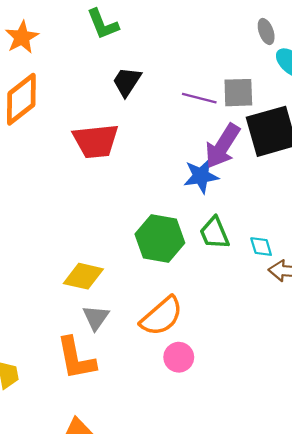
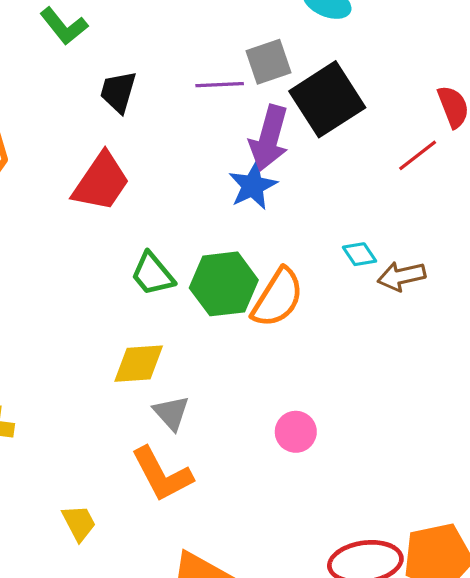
red trapezoid: (96, 141) -> (101, 182), turned -33
green trapezoid: (214, 233) -> (153, 274), moved
orange semicircle: (162, 316) -> (278, 298), moved

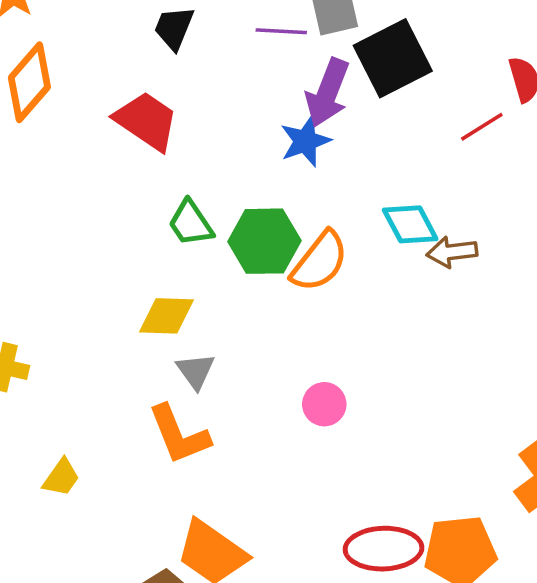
red trapezoid: (101, 182) -> (146, 121), turned -96
cyan diamond: (360, 254) -> (410, 224), size x1.6
yellow trapezoid: (79, 523) -> (61, 478), moved, turned 57

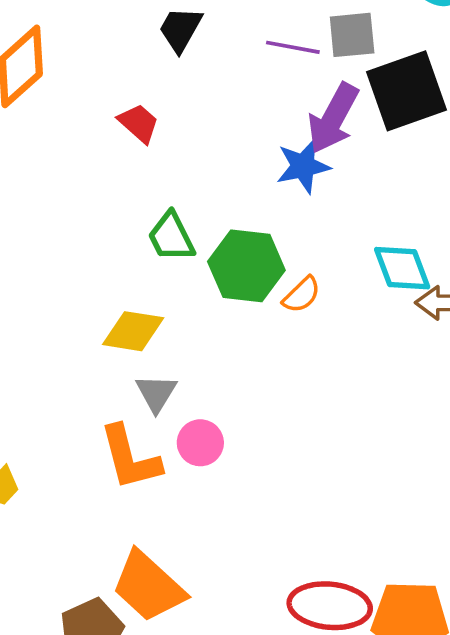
red trapezoid: (146, 121) -> (139, 123), size x0.6
orange semicircle: (320, 261) -> (302, 295), size x0.6
pink circle: (324, 404) -> (200, 443), moved

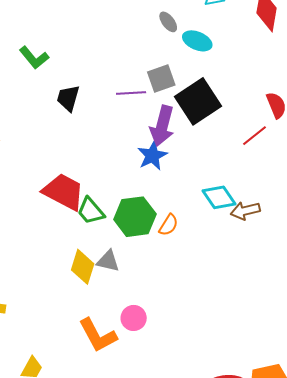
red trapezoid: (139, 123) -> (64, 192), moved, size x1.8
yellow diamond: (133, 331) -> (83, 267), turned -68
gray triangle: (156, 393) -> (108, 261), moved, turned -35

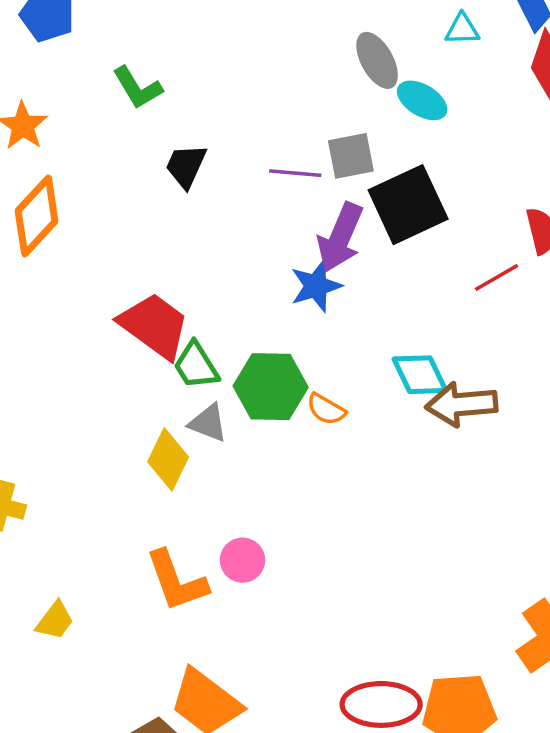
gray ellipse: (168, 22) -> (377, 60), size x1.5
brown arrow: (245, 211) -> (462, 404), size x1.4
orange semicircle: (169, 225) -> (326, 409), turned 80
gray triangle: (108, 261) -> (208, 423), moved

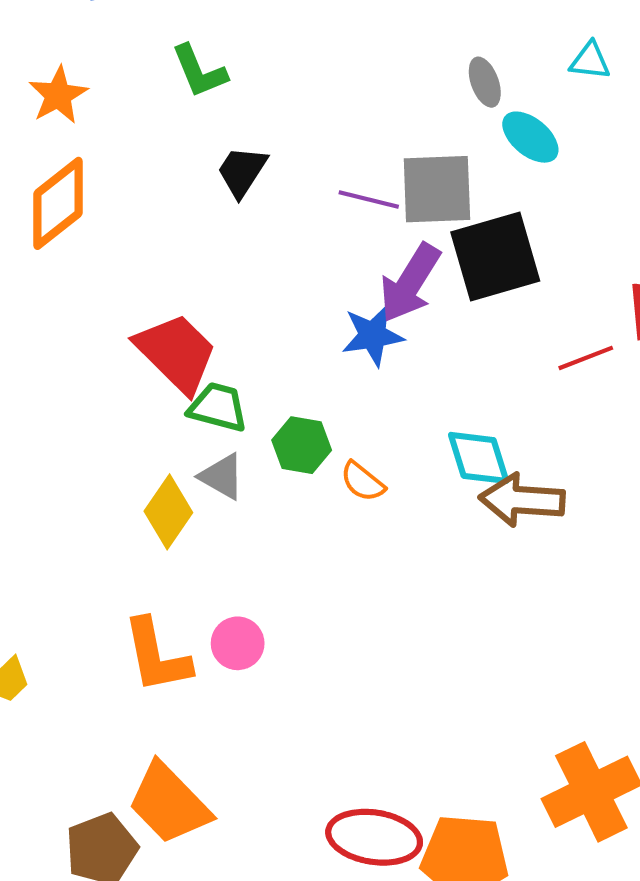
gray ellipse: (377, 60) -> (485, 82), size x0.7
gray square: (351, 156) -> (437, 189), size x1.4
green trapezoid: (196, 366) -> (218, 407), turned 128
green hexagon: (271, 387) -> (302, 445), size x0.7

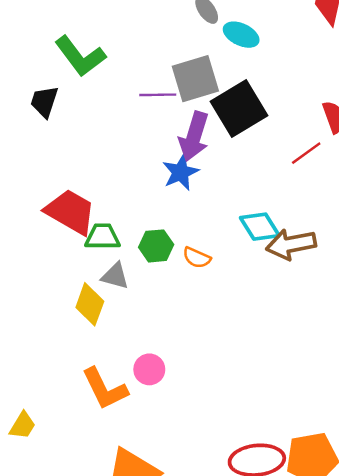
green L-shape: (199, 71) -> (80, 56), moved, size x1.4
black trapezoid: (242, 171) -> (44, 102), moved

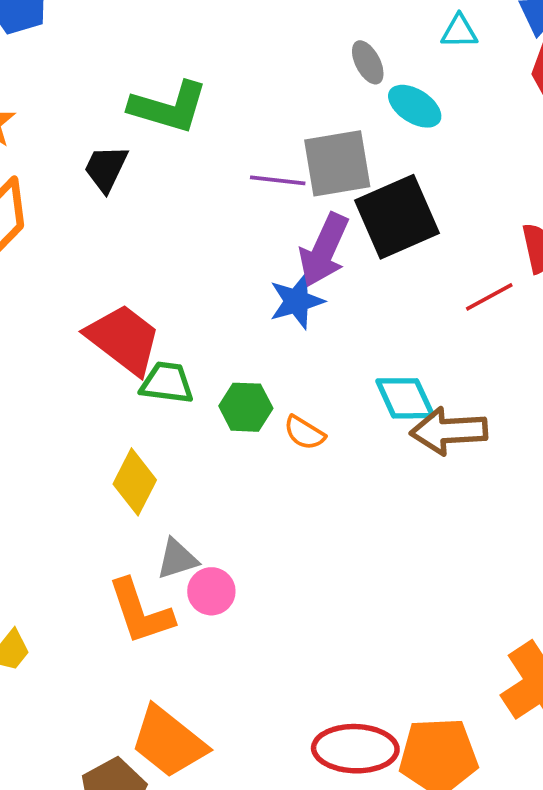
green L-shape: (80, 56) -> (169, 107), turned -44
gray triangle: (115, 276) -> (177, 559), moved, turned -40

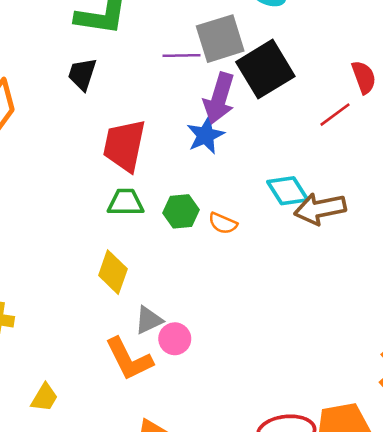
black trapezoid: (106, 168) -> (82, 74), moved
red trapezoid: (124, 339) -> (124, 145), moved, turned -108

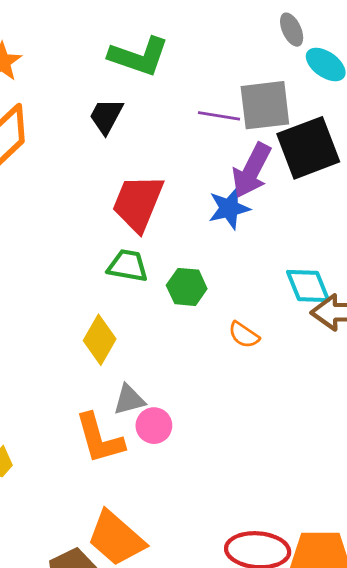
orange semicircle: (223, 223) -> (244, 335), moved

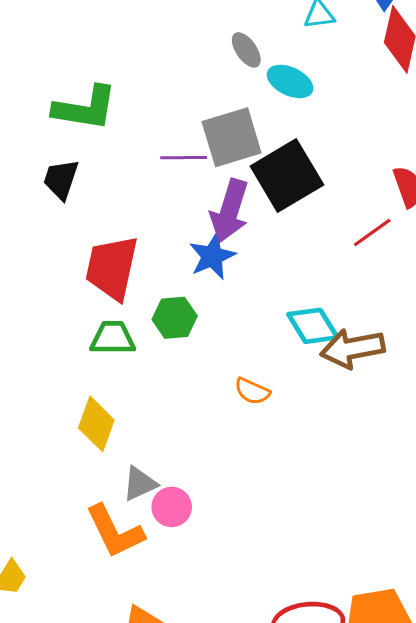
green hexagon: (187, 287) -> (175, 318), moved

